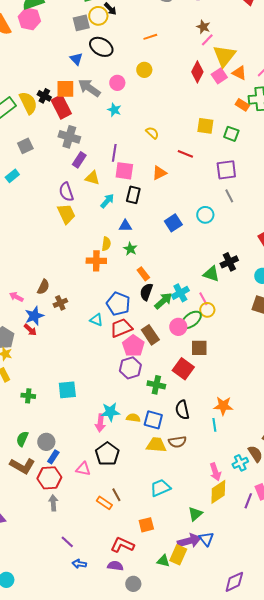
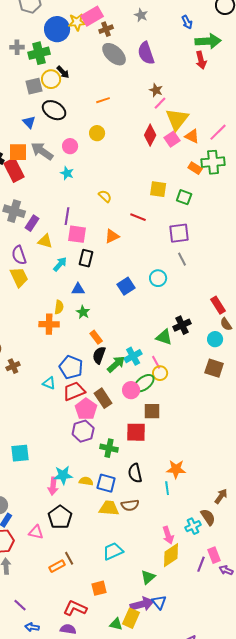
gray cross: (69, 137) -> (14, 211), moved
red square: (183, 369) -> (136, 432), turned -35
orange rectangle: (104, 503) -> (57, 566), turned -63

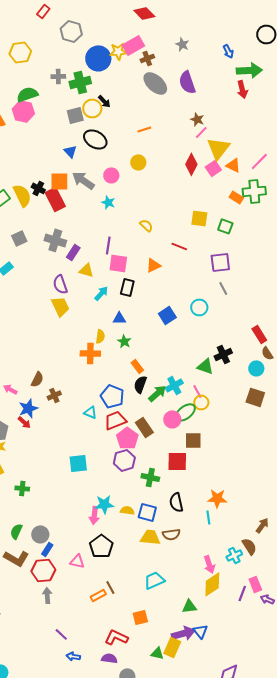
cyan square: (20, 453) -> (78, 463), moved
green triangle: (148, 577) -> (189, 606), turned 35

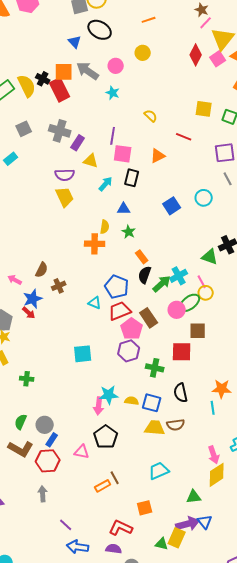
purple semicircle: (60, 284) -> (65, 175), turned -72
gray arrow: (47, 595) -> (43, 494), moved
blue arrow: (73, 656) -> (78, 547), size x1.5

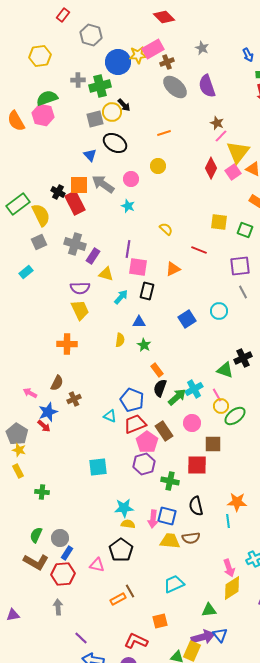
yellow semicircle: (27, 86) -> (41, 215), moved
orange cross: (95, 244) -> (67, 344), moved
green ellipse: (190, 303) -> (235, 416), moved
yellow semicircle: (132, 401) -> (128, 524), moved
pink arrow: (99, 406) -> (153, 519), moved

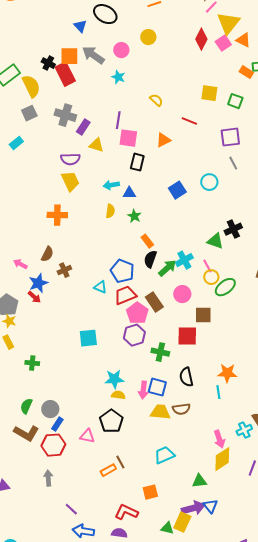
cyan arrow: (121, 297) -> (111, 185), moved, turned -140

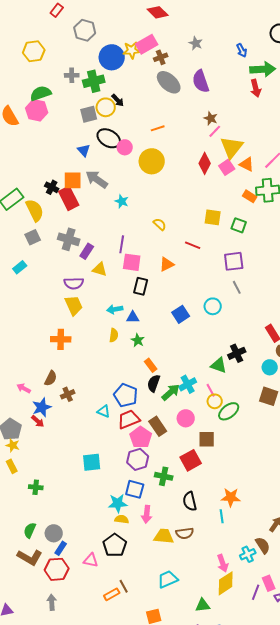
yellow circle: (148, 37) -> (152, 161), size x1.6
pink circle: (121, 50) -> (125, 147), moved
red square: (187, 336) -> (191, 460), turned -30
blue square: (157, 387) -> (135, 489), moved

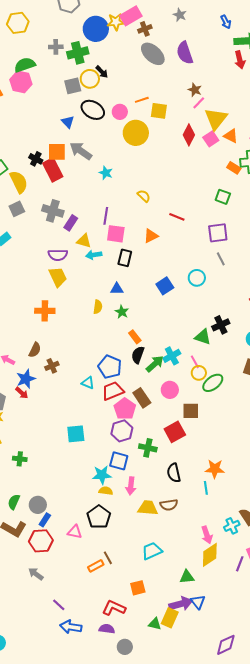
pink circle: (125, 147) -> (120, 112), moved
yellow square: (213, 217) -> (159, 111), moved
cyan arrow: (115, 309) -> (94, 255), moved
gray arrow: (52, 602) -> (36, 574), turned -49

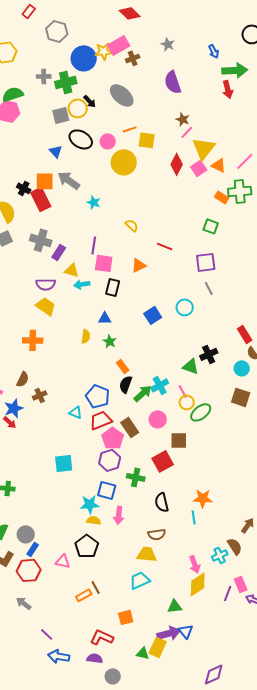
gray ellipse: (153, 54) -> (122, 95), moved
yellow trapezoid: (58, 277) -> (46, 306), turned -30
yellow trapezoid: (148, 508) -> (147, 554), moved

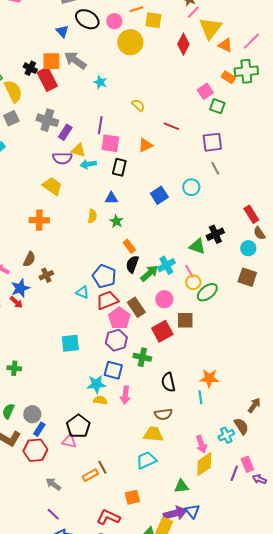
pink square: (199, 168) -> (205, 91), moved
purple semicircle: (46, 284) -> (62, 158), moved
red square: (163, 461) -> (162, 331), moved
black pentagon: (87, 546) -> (78, 426), moved
gray arrow: (24, 603) -> (53, 484), moved

